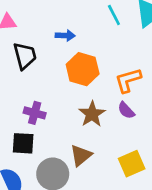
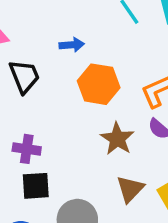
purple cross: (35, 113) -> (27, 149), moved
brown triangle: (81, 155) -> (130, 189), moved

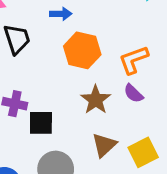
black square: (36, 186) -> (41, 123), moved

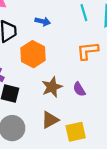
orange hexagon: (82, 50) -> (33, 54), moved
orange L-shape: (134, 60) -> (88, 51), moved

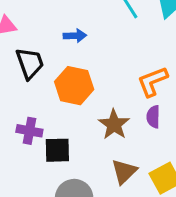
orange L-shape: (88, 51) -> (152, 81), moved
purple semicircle: (79, 89) -> (153, 117), turned 48

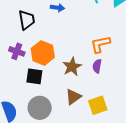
orange hexagon: (74, 86) -> (43, 53), moved
purple cross: (29, 131) -> (17, 51), moved

